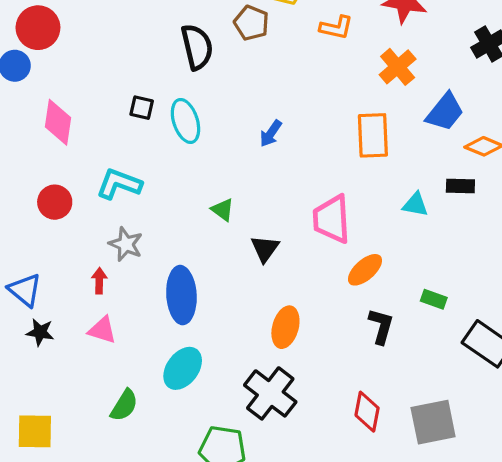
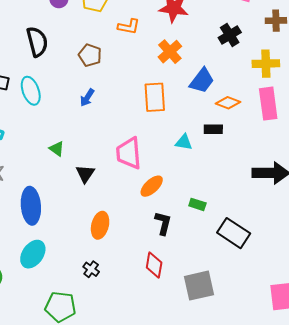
brown pentagon: (251, 23) -> (90, 55), moved
black cross: (270, 393) -> (91, 269), size x0.5
red diamond: (367, 412) -> (154, 265), moved

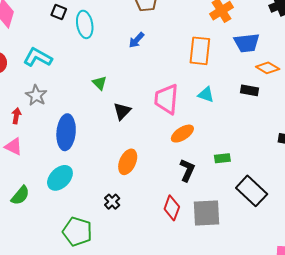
blue trapezoid: (202, 81) -> (247, 43), turned 36
cyan triangle: (184, 142) -> (206, 95), moved
green rectangle: (197, 204) -> (222, 158), turned -35
gray square: (199, 286) -> (206, 213), moved

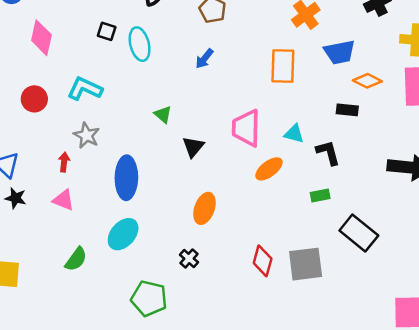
cyan triangle: (206, 95) -> (294, 134), moved
black L-shape: (187, 170) -> (328, 153), moved, turned -35

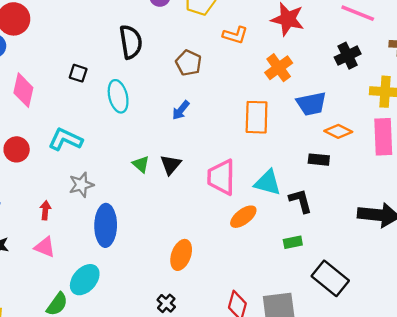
black square: (107, 31) -> (78, 73), moved
cyan triangle: (294, 134) -> (268, 183), size x1.4
gray star: (87, 135) -> (81, 185), moved, turned 30
black triangle: (193, 147) -> (171, 165), moved
cyan ellipse: (123, 234) -> (85, 280), moved

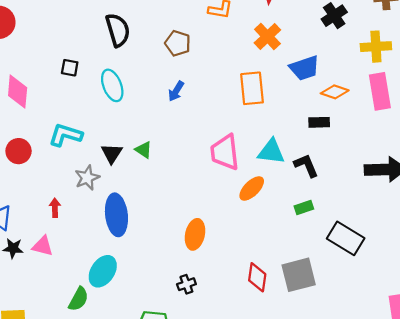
black triangle: (171, 165) -> (112, 153), moved
pink triangle: (45, 247) -> (43, 246), moved
black cross: (166, 303) -> (186, 284), turned 36

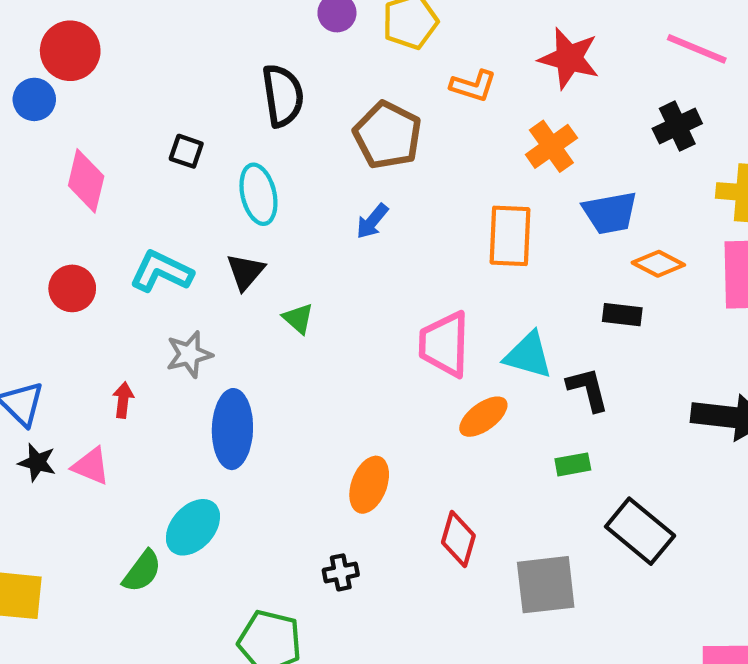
brown pentagon: (178, 43) -> (388, 135), size x1.4
black triangle: (112, 153) -> (245, 272), moved
red diamond: (257, 277) -> (458, 539), moved

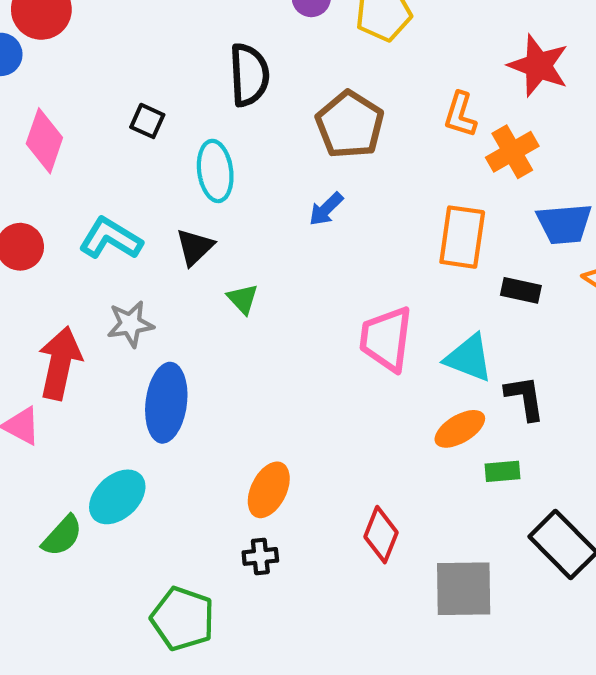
orange L-shape: (473, 86) -> (460, 115), moved, turned 84
black rectangle: (622, 315) -> (521, 290), moved
red arrow: (123, 400) -> (60, 363), size x2.0
orange ellipse: (483, 417) -> (460, 429), moved
orange ellipse: (369, 485) -> (269, 490), moved

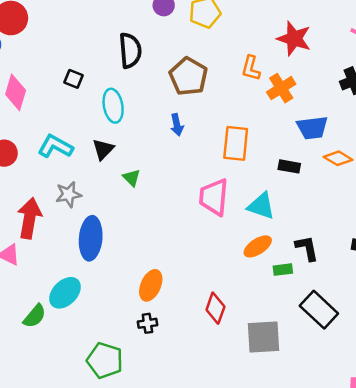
blue arrow: (326, 209) -> (177, 125), turned -55
orange rectangle: (462, 237) -> (236, 143), moved
black L-shape: (525, 398) -> (307, 248), moved

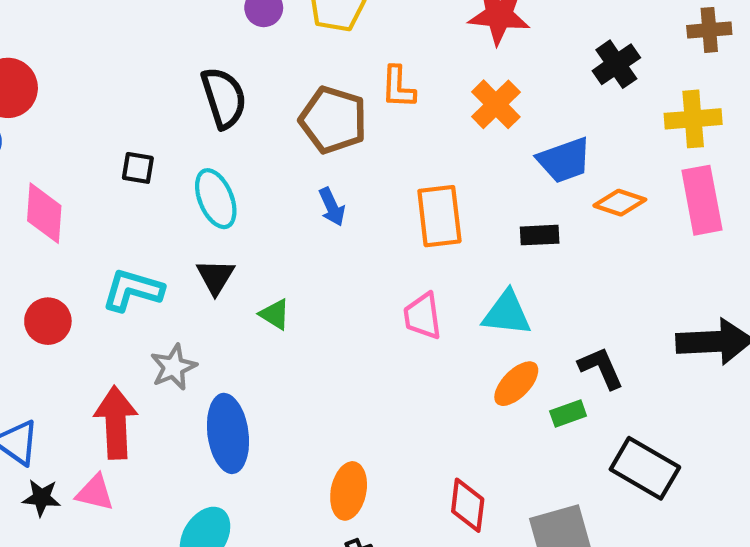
orange L-shape: (251, 68) -> (398, 87), moved
pink trapezoid: (214, 197) -> (423, 316), size x0.7

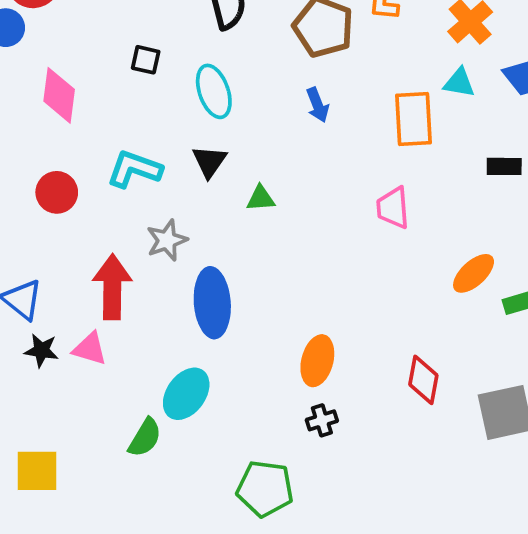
black rectangle: (540, 235) -> (504, 166), moved
cyan triangle: (507, 313) -> (459, 83), moved, size x0.7
green triangle: (275, 314) -> (261, 198), turned -40

